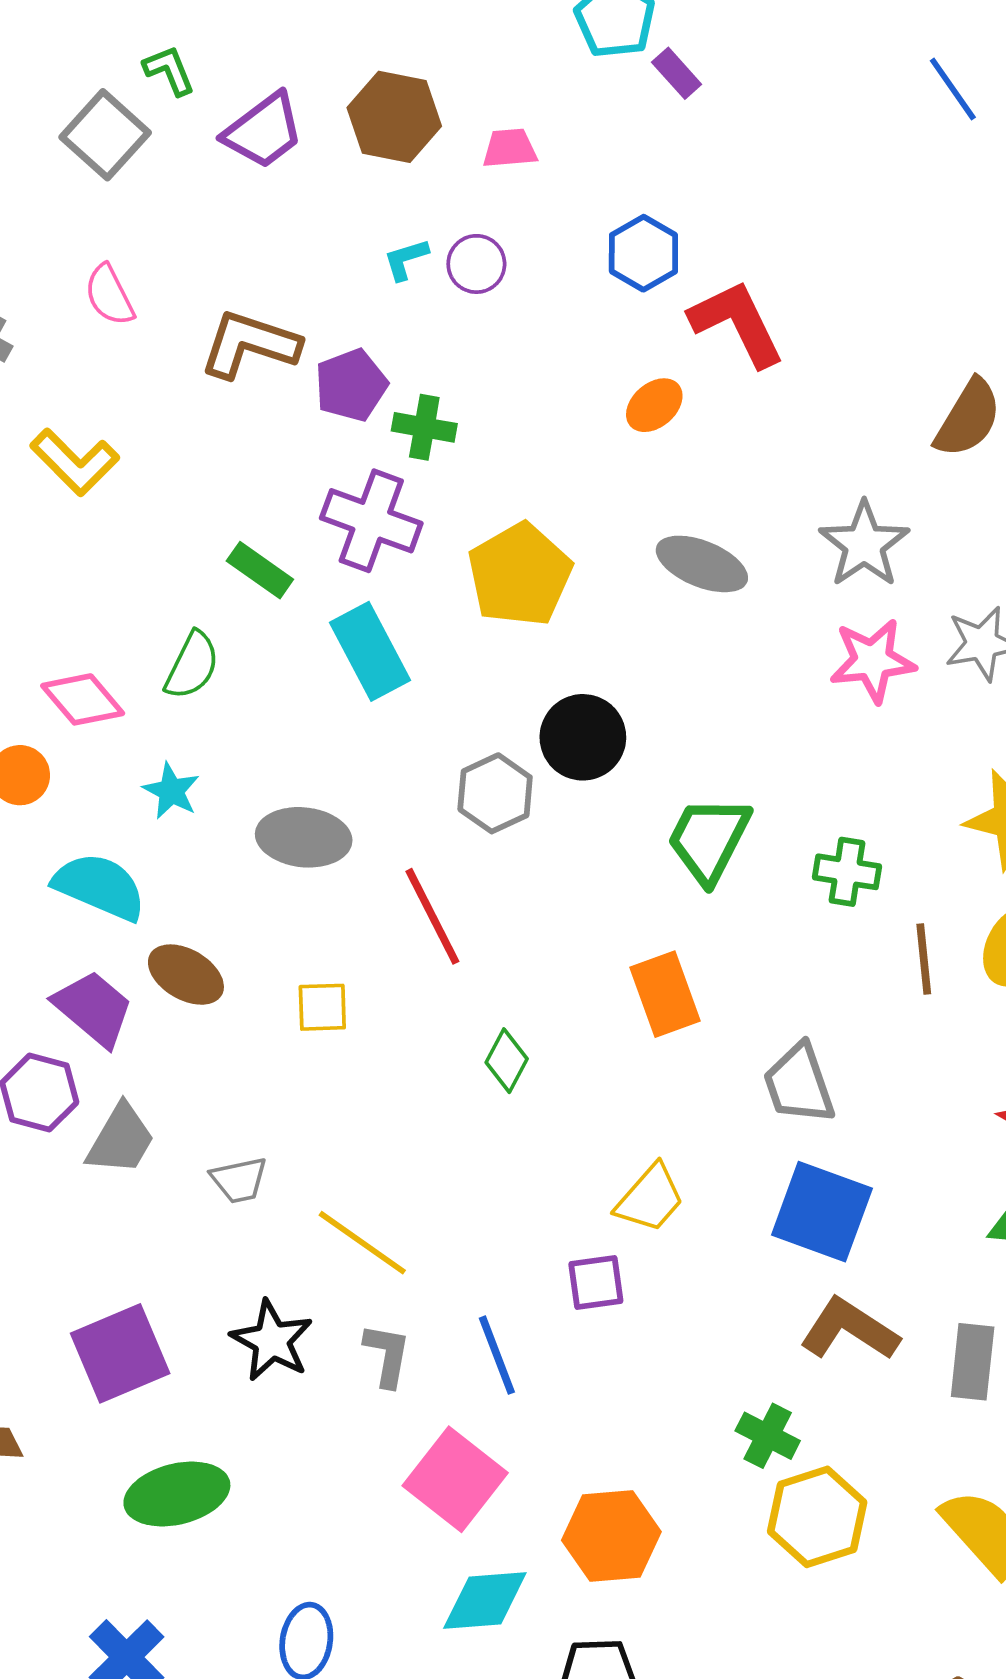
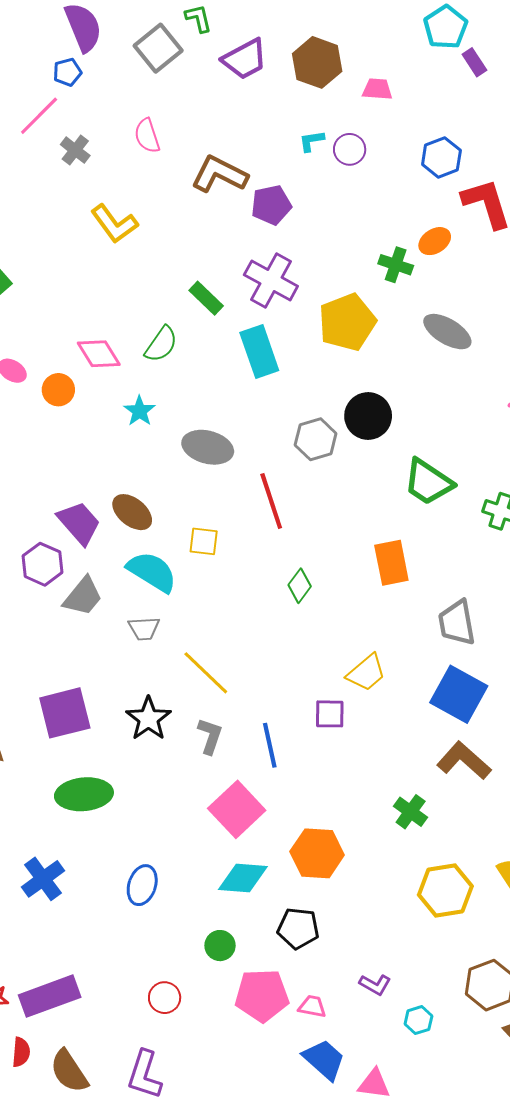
green cross: (424, 427) -> (396, 265), moved
green trapezoid: (709, 839) -> (428, 482), turned -92
cyan semicircle: (100, 887) -> (152, 572), moved
yellow hexagon: (817, 1517) -> (445, 890), moved

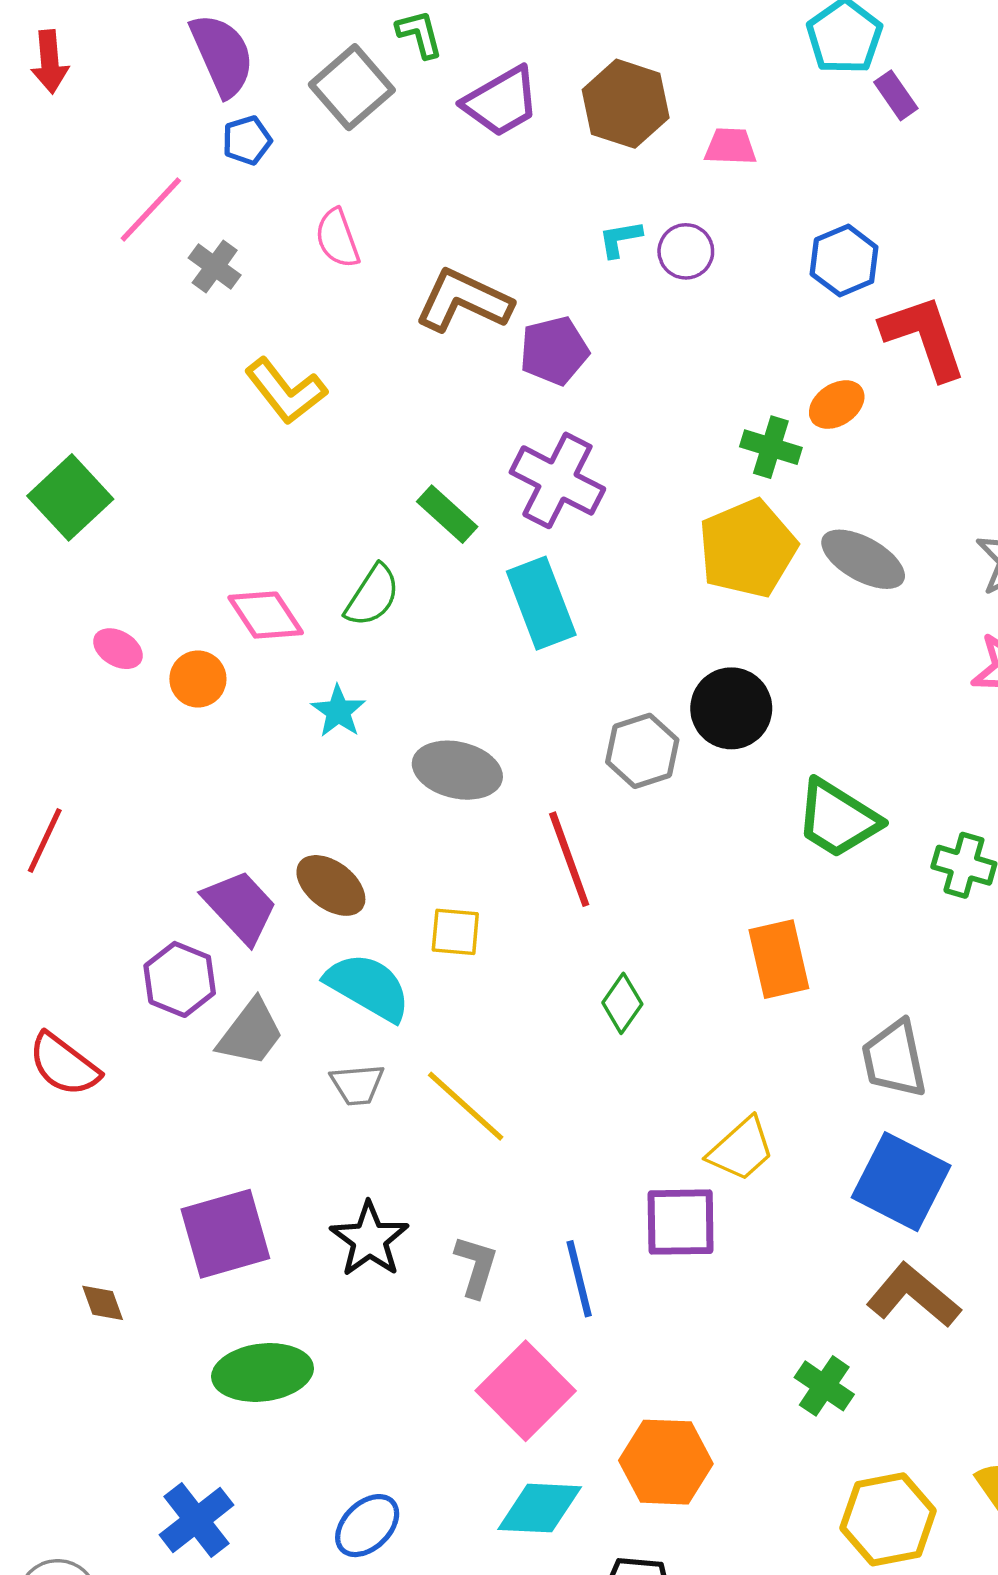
blue pentagon: (67, 72) -> (247, 140), moved
yellow pentagon: (347, 322) -> (748, 548), moved
yellow line: (206, 673) -> (466, 1106), moved
purple square: (330, 714) -> (681, 1222), size x1.4
blue ellipse: (142, 885) -> (367, 1526), turned 30

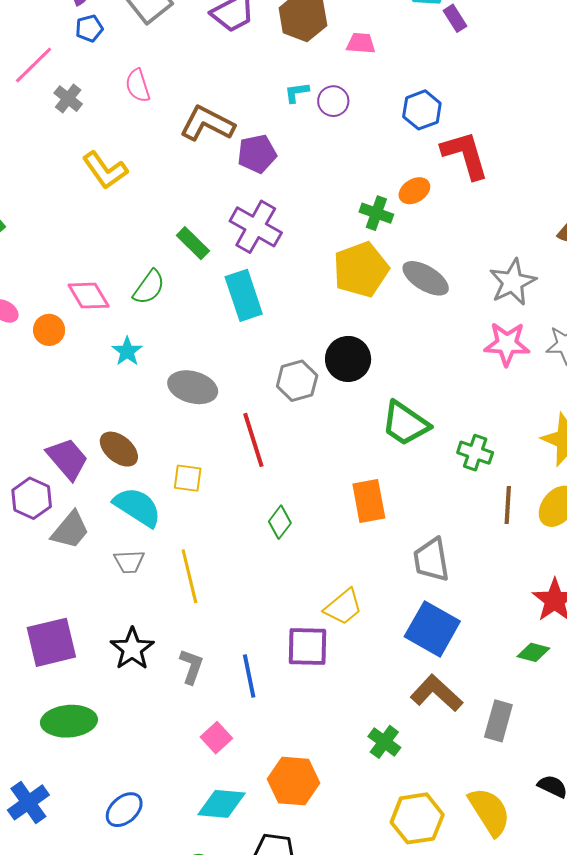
yellow line: (466, 1106) -> (189, 576), turned 32
pink square: (526, 1391) -> (216, 738), size x0.6

